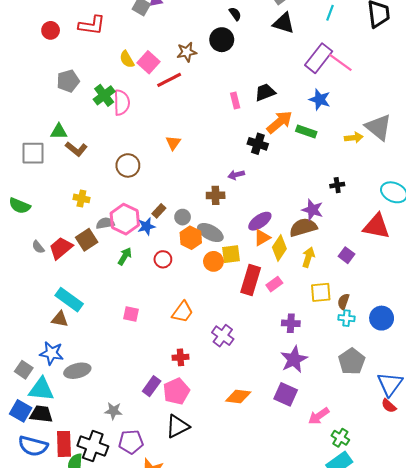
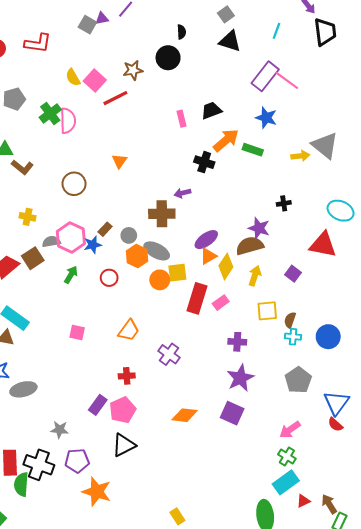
black semicircle: (235, 14) -> (181, 32), turned 32
brown cross: (216, 195) -> (162, 214), size x1.4
pink arrow: (319, 416) -> (290, 430), moved

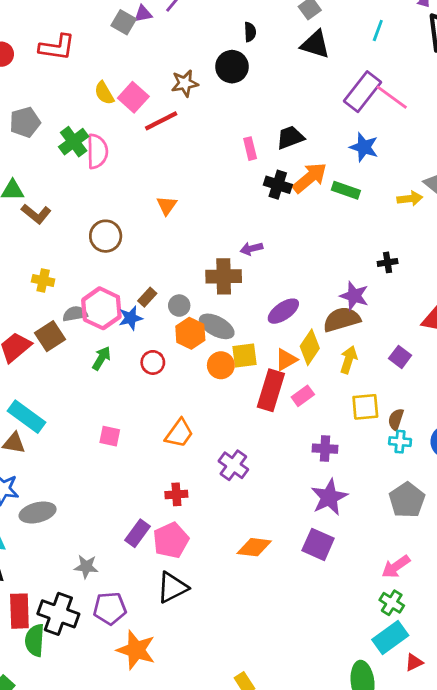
black cross: (204, 162) -> (278, 185), moved
orange triangle: (208, 256) -> (286, 360), moved

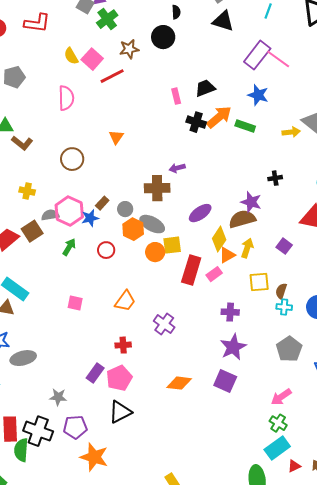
green cross: (74, 142) -> (107, 19), moved
orange triangle: (286, 360) -> (227, 255), moved

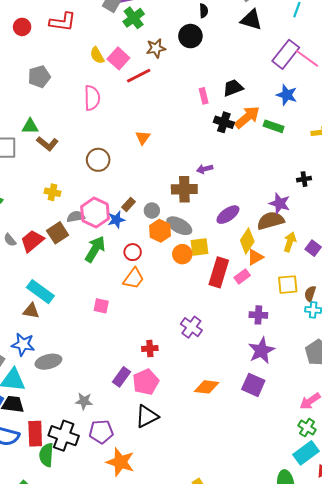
green arrow: (69, 247) -> (95, 249), size x1.5
yellow arrow: (247, 248) -> (290, 242), moved
orange trapezoid: (125, 301) -> (134, 278), moved

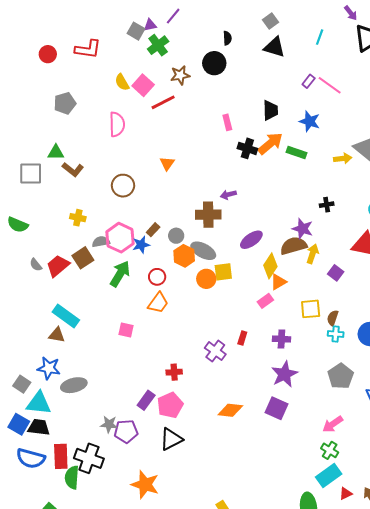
purple rectangle: (286, 54) -> (309, 81), size x0.5
black trapezoid: (233, 88) -> (270, 110), moved, turned 110
yellow arrow: (290, 242) -> (313, 254), moved
red rectangle: (219, 272) -> (242, 338), moved, size x0.5
purple pentagon: (101, 432) -> (126, 431), moved

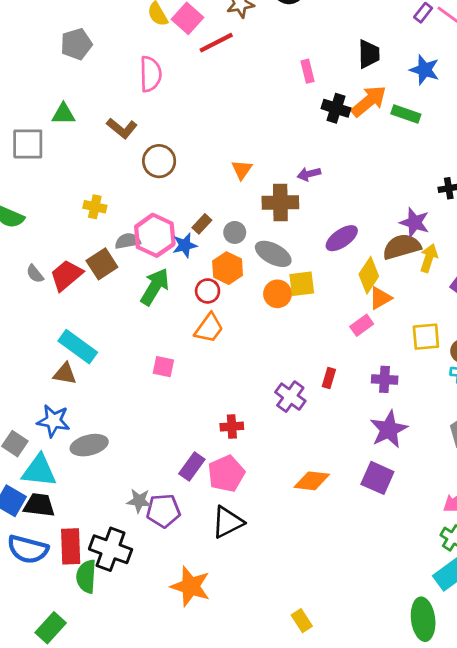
orange triangle: (167, 163) -> (242, 170), moved
brown L-shape: (73, 170) -> (122, 128), moved
orange hexagon: (184, 256) -> (228, 268), moved

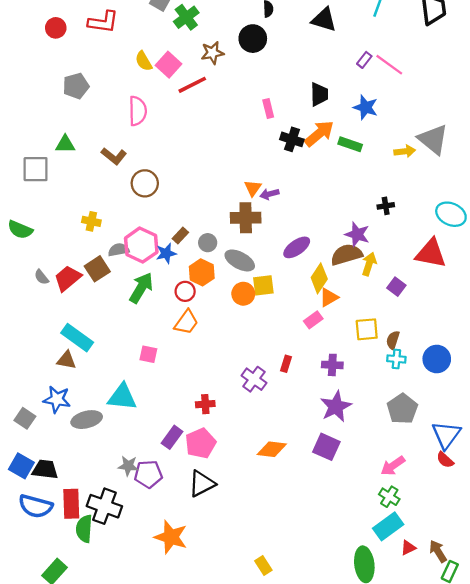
orange triangle: (242, 170) -> (253, 188), moved
cyan triangle: (39, 471) -> (122, 397), moved

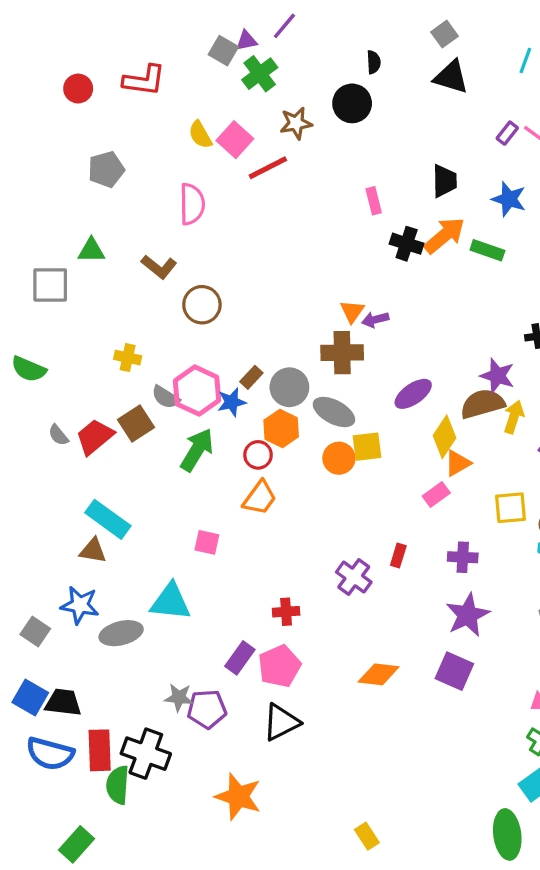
gray circle: (208, 243) -> (289, 387), size x1.5
gray semicircle: (119, 250) -> (166, 397), turned -138

